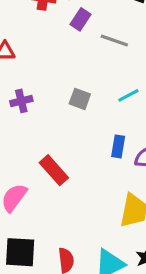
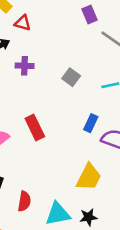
purple rectangle: (80, 19) -> (89, 15), turned -72

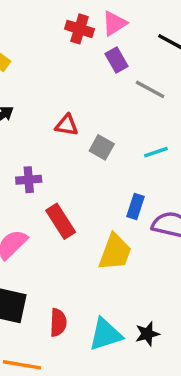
red triangle: (23, 23) -> (67, 125), moved
purple cross: (25, 66) -> (29, 180), moved
yellow trapezoid: (89, 177) -> (115, 252), moved

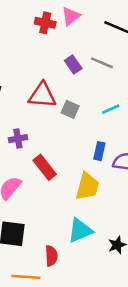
purple rectangle: (117, 60) -> (73, 65), moved
red triangle: (67, 125) -> (42, 95), size x1.6
red semicircle: (58, 323) -> (51, 256), moved
cyan triangle: (105, 334) -> (80, 230), moved

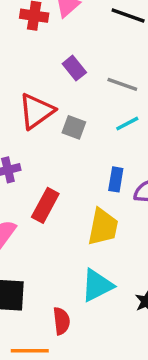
gray line: (102, 63) -> (122, 84), moved
red triangle: (42, 95) -> (36, 111), turned -36
red rectangle: (45, 167) -> (45, 205), turned 70

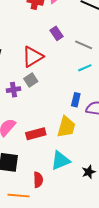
gray square: (74, 127) -> (31, 80), moved, turned 32
red rectangle: (45, 205) -> (36, 134), moved, turned 42

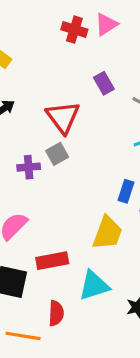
red triangle: (33, 57) -> (63, 117), turned -40
red rectangle: (36, 134) -> (52, 261), moved

